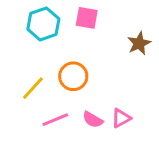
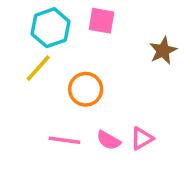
yellow line: (33, 88) -> (38, 68), moved
pink line: (55, 120) -> (65, 140), turned 30

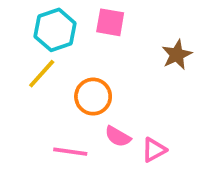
pink semicircle: (109, 140) -> (118, 136), moved

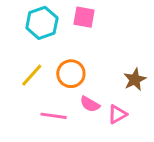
brown star: (177, 55) -> (135, 79), moved
yellow line: (42, 74) -> (32, 75), moved

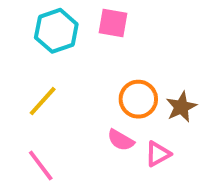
orange circle: (71, 74) -> (138, 99), moved
pink line: (54, 116) -> (41, 166), moved, turned 45

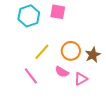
yellow line: (43, 101) -> (42, 52), moved
pink line: (41, 166) -> (31, 76), moved

